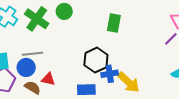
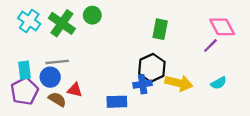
green rectangle: (114, 23) -> (160, 29), moved
black hexagon: (96, 60) -> (152, 68), moved
yellow arrow: (129, 82) -> (179, 83), moved, turned -30

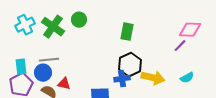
cyan cross: (29, 21) -> (25, 25), turned 30
pink diamond: (222, 27) -> (190, 30), turned -60
green rectangle: (160, 29) -> (127, 32), moved

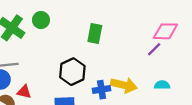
black hexagon: (130, 65) -> (72, 72), moved
cyan semicircle: (187, 78) -> (162, 85), turned -152
blue cross: (122, 79) -> (102, 90), moved

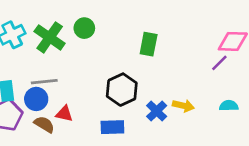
yellow arrow: (124, 85) -> (183, 106), size x0.7
blue cross: (102, 90) -> (157, 111), turned -36

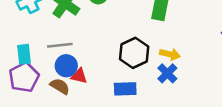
blue circle: (36, 99) -> (66, 66), moved
yellow arrow: (183, 106) -> (170, 54), moved

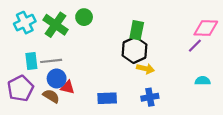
black hexagon: (134, 53) -> (135, 50), moved
cyan rectangle: (24, 54) -> (31, 61), moved
blue cross: (167, 73) -> (150, 97), moved, turned 35

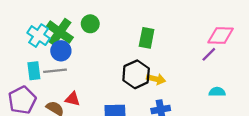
cyan cross: (25, 23) -> (39, 36), moved, turned -30
black hexagon: (135, 50) -> (136, 74), moved
blue circle: (57, 79) -> (61, 51), moved

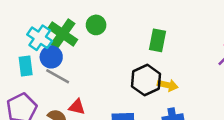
blue circle: (61, 51) -> (51, 57), moved
cyan rectangle: (34, 71) -> (26, 66), moved
gray line: (55, 71) -> (58, 76), turned 35

